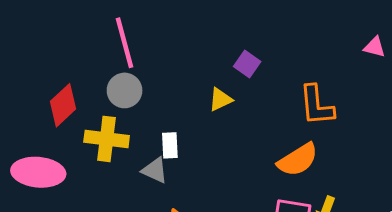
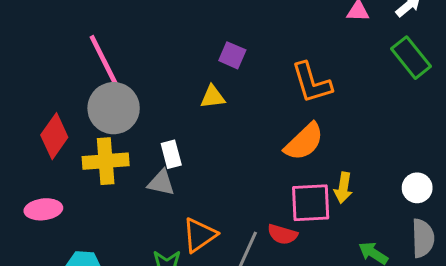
gray circle: (125, 90) -> (114, 108), size x1.4
yellow triangle: (220, 99) -> (213, 97), turned 30
pink ellipse: (38, 172) -> (43, 209), size x0.7

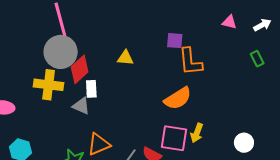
purple square: (232, 55) -> (175, 41), moved, turned -30
green rectangle: (411, 58) -> (257, 59), size x0.6
red diamond: (54, 136) -> (80, 69), moved

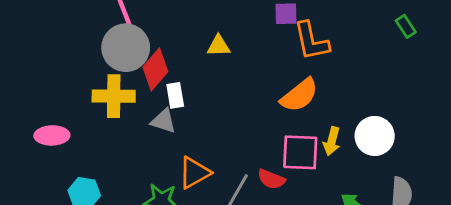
white circle: (244, 143) -> (375, 136), moved, size x1.4

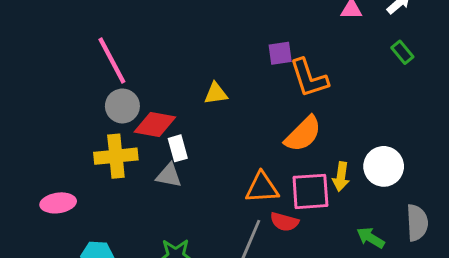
gray circle: (126, 48) -> (122, 106), size x0.7
red diamond: (155, 69) -> (155, 124), turned 66
orange triangle: (194, 173) -> (262, 188), moved, turned 32

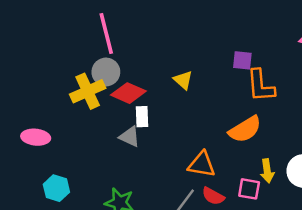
yellow triangle: (216, 93) -> (183, 80), turned 36
yellow cross: (116, 156) -> (88, 91), moved, turned -32
yellow arrow: (341, 177) -> (267, 171), turned -30
pink square: (310, 191) -> (249, 189), moved, size x0.7

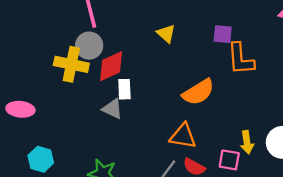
yellow triangle: (183, 80) -> (166, 34), moved
yellow cross: (88, 91) -> (71, 64), turned 36
red diamond: (128, 93) -> (111, 66), turned -48
orange semicircle: (245, 129) -> (198, 92), moved

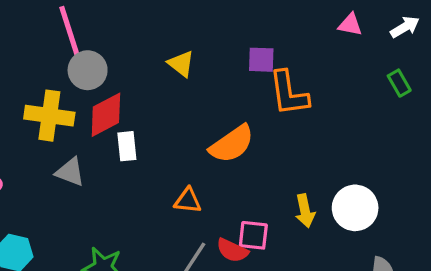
gray circle: (89, 46) -> (88, 70), moved
gray triangle: (112, 109) -> (70, 172), moved
orange triangle: (183, 136) -> (188, 201), moved, size x0.7
pink square: (229, 160) -> (253, 235), moved

